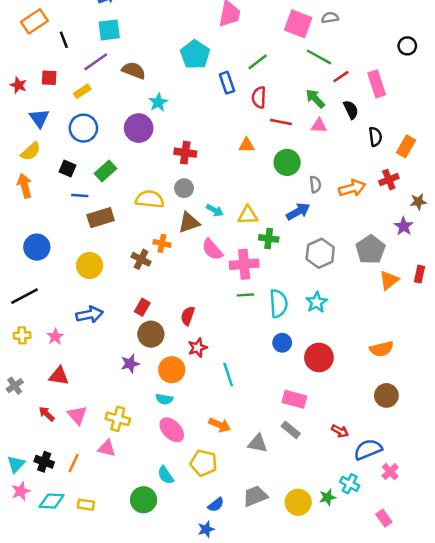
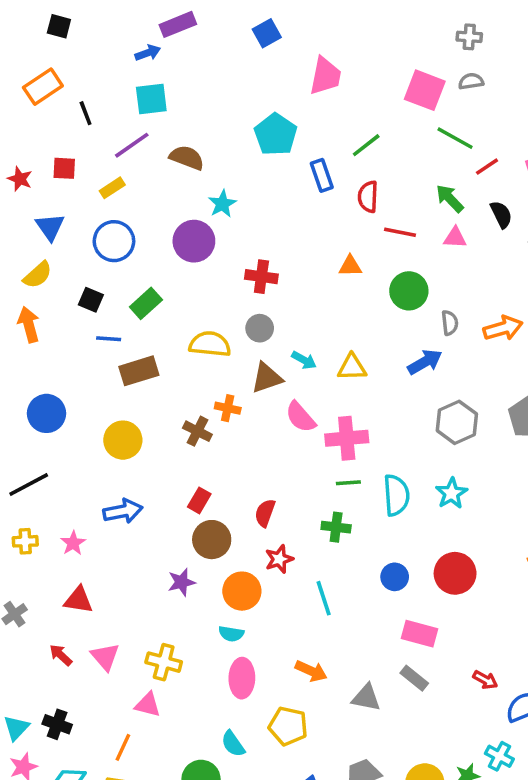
green cross: (269, 238) -> (336, 527), moved
blue circle: (282, 343) -> (395, 577), moved
pink ellipse: (172, 430) -> (242, 678), turned 45
orange line: (74, 463) -> (123, 747), moved

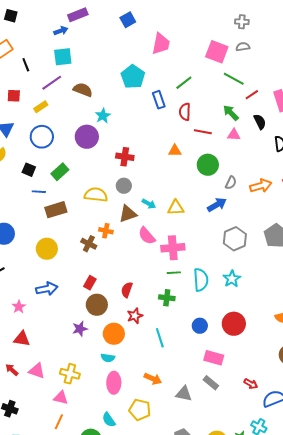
gray semicircle: (450, 323) -> (231, 183), turned 32
pink triangle: (105, 657) -> (37, 371), turned -30
orange line: (123, 747) -> (59, 422), moved

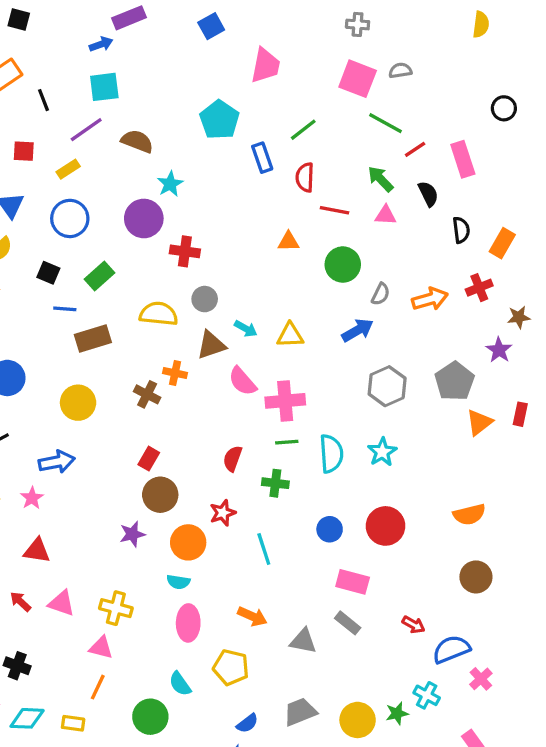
gray cross: (242, 22) -> (358, 24), moved
red cross: (125, 157) -> (185, 251), moved
blue arrow: (47, 289) -> (57, 462), moved
red semicircle: (127, 290) -> (233, 459), moved

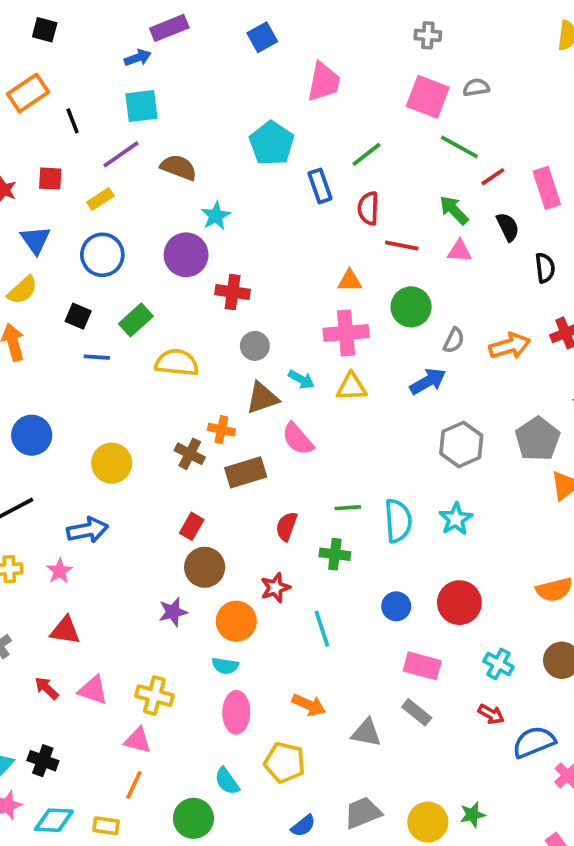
yellow semicircle: (159, 314) -> (177, 363), moved
brown rectangle: (93, 339) -> (246, 472), moved
pink cross: (285, 401) -> (346, 333), moved
cyan cross: (427, 695) -> (498, 664), moved

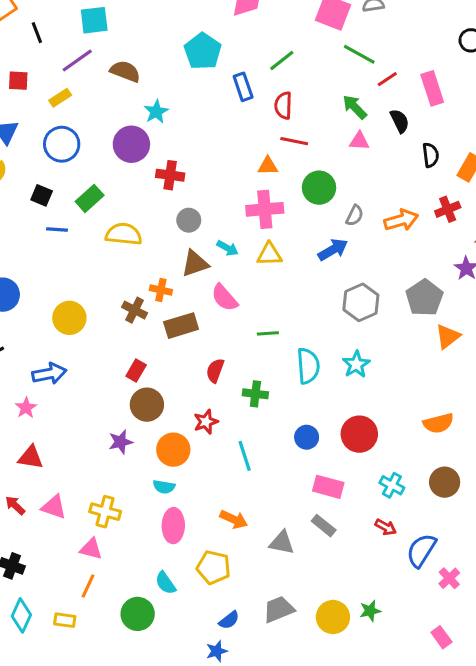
red line: (402, 246) -> (294, 141), moved
green line: (348, 508) -> (268, 333), moved
blue semicircle: (534, 742) -> (421, 550), turned -36
cyan diamond: (54, 820) -> (21, 615), turned -68

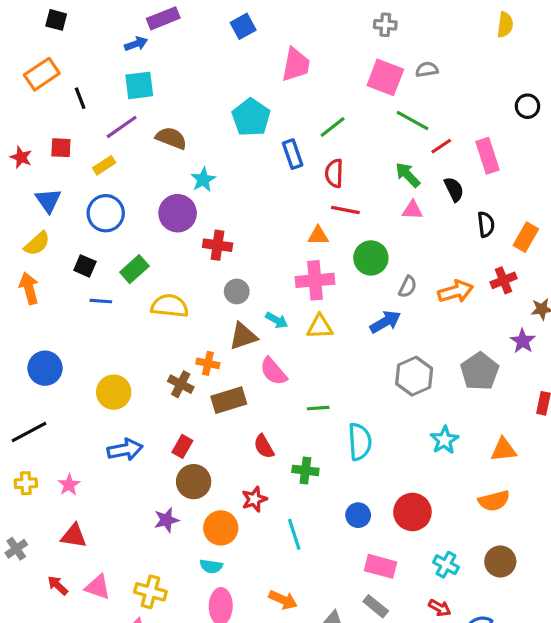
orange triangle: (448, 336) -> (504, 450), moved, turned 32
cyan star: (356, 364) -> (444, 440), moved
red semicircle: (215, 371) -> (264, 446), turned -50
blue arrow: (49, 374) -> (125, 450), moved

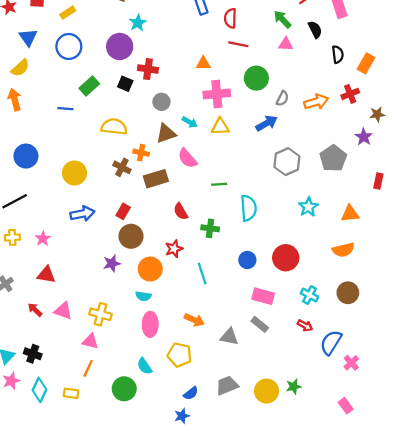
orange triangle: (318, 236) -> (203, 63), moved
black square: (85, 266) -> (125, 84), moved
yellow semicircle: (170, 306) -> (114, 127), moved

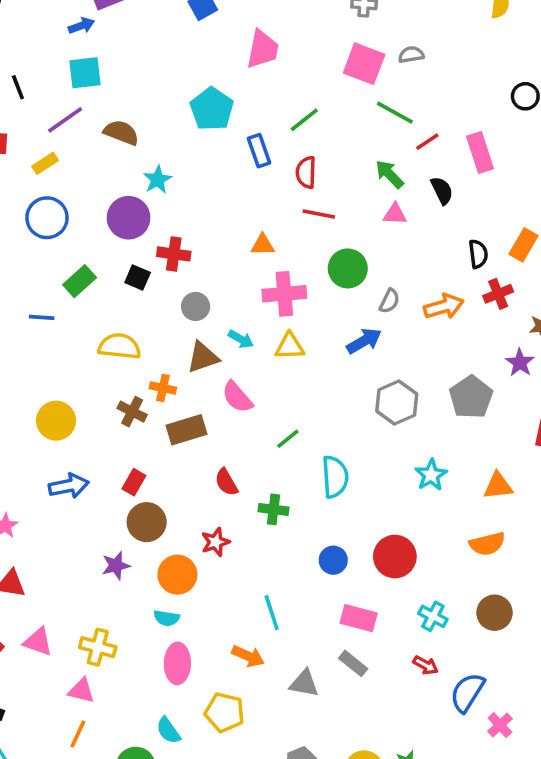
black semicircle: (338, 54) -> (478, 254), moved
green line: (219, 184) -> (288, 439), turned -35
cyan line: (202, 274) -> (272, 613), moved

